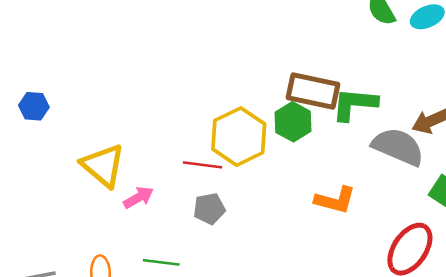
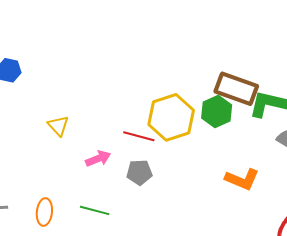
yellow triangle: (103, 165) -> (58, 126), size x0.6
pink arrow: (138, 198) -> (98, 159), moved

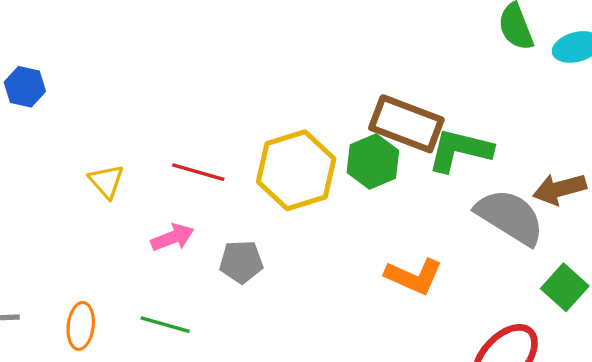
red line: (139, 136) -> (198, 172), moved

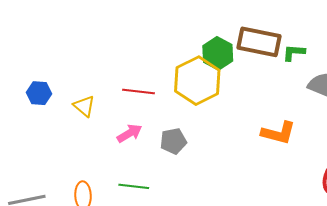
blue hexagon: (25, 87) -> (39, 93), moved
green L-shape: (460, 150) -> (294, 53), size x0.6
green hexagon: (373, 161) -> (218, 53), moved

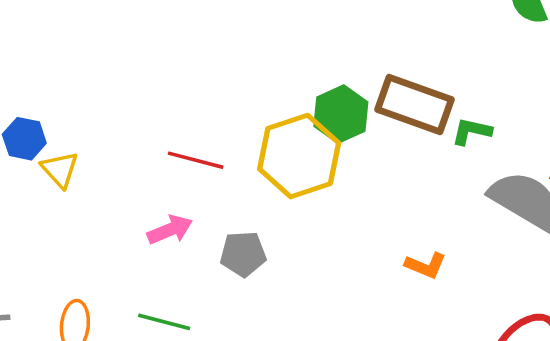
yellow triangle: (84, 106) -> (60, 169), moved
orange L-shape: (278, 133) -> (426, 265), size x0.7

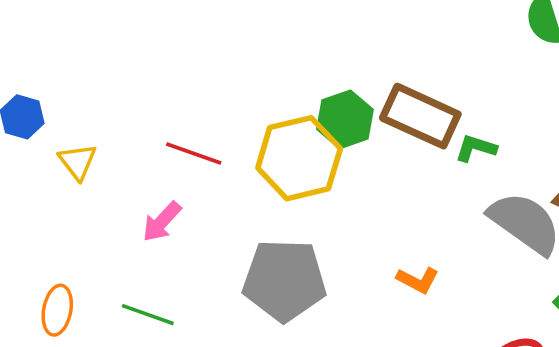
yellow triangle: (60, 169) -> (78, 162), moved
pink arrow: (170, 230) -> (162, 222), turned 150
gray pentagon: (243, 254) -> (284, 280), moved, size x1.8

